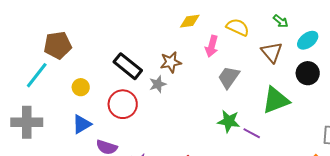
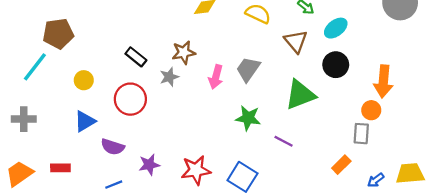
pink arrow: (212, 46) -> (216, 77), moved
black rectangle: (128, 66) -> (136, 57), size x0.7
gray cross: (27, 122) -> (24, 119), size x0.7
purple line: (252, 133) -> (284, 141), moved

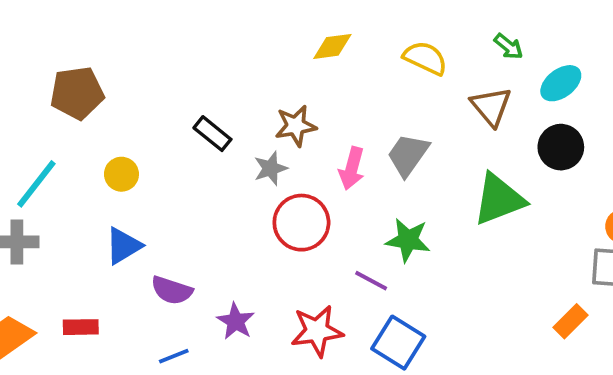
cyan line: (35, 67) -> (36, 184), moved
red circle: (130, 99) -> (301, 223), moved
purple line: (284, 141) -> (371, 281), moved
purple star: (149, 165) -> (236, 321), turned -30

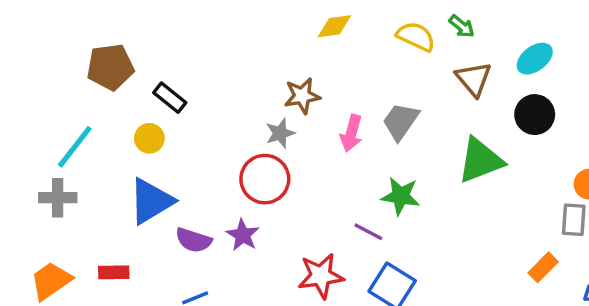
green arrow: (509, 46) -> (462, 26), moved
black rectangle: (212, 134) -> (170, 98), moved
red circle: (301, 223) -> (265, 179), moved
blue triangle: (123, 246) -> (151, 201), size x1.4
purple star: (236, 321) -> (243, 235), moved

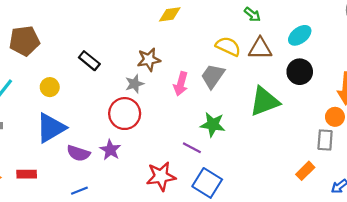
yellow semicircle: (416, 36) -> (228, 46), moved
brown triangle: (474, 79) -> (260, 49), turned -50
black rectangle: (170, 98) -> (89, 61), moved

